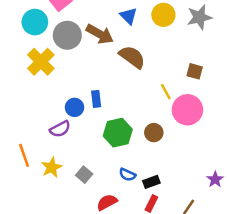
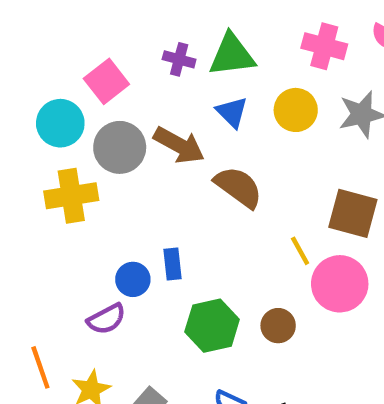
yellow cross: (41, 62) -> (71, 196), turned 36
brown square: (195, 71) -> (353, 213), size x1.6

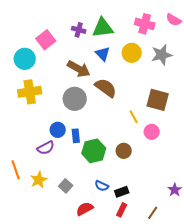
gray circle: (120, 147) -> (75, 99), moved
blue rectangle: (172, 264) -> (76, 136), moved
pink circle: (340, 284) -> (152, 132), size x0.6

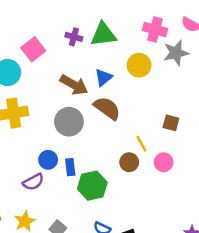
blue triangle: (103, 54) -> (103, 77), moved, turned 35
gray star: (162, 55) -> (176, 53), moved
brown square: (158, 100) -> (171, 123), size x0.6
brown circle: (124, 151) -> (129, 162), moved

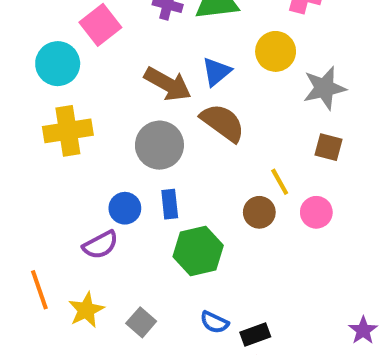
gray star: (176, 53) -> (324, 88), moved
blue rectangle: (70, 167) -> (170, 204), moved

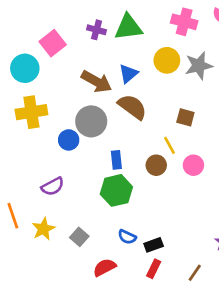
gray star: (324, 88) -> (199, 66), moved
brown square: (329, 147) -> (185, 117), moved
blue rectangle: (170, 204) -> (116, 160), moved
blue circle: (125, 208) -> (69, 140), moved

